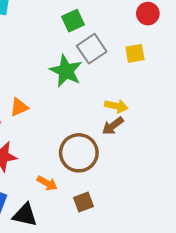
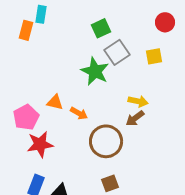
orange triangle: (19, 107) -> (55, 102), turned 36
orange arrow: (47, 183) -> (79, 113), moved

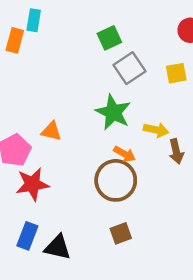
green star: (95, 71) -> (113, 112), moved
orange arrow: (79, 113) -> (125, 154), moved
brown arrow: (135, 118) -> (176, 151), moved, turned -66

